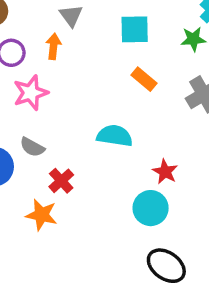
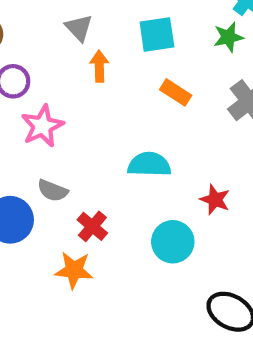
orange arrow: (53, 46) -> (99, 66), moved
cyan circle: (151, 208) -> (173, 242), moved

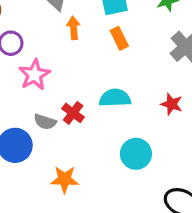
orange rectangle: (176, 92) -> (119, 38), moved, turned 35
red star: (215, 200) -> (172, 104), moved
red cross: (92, 226) -> (73, 113), moved

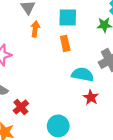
cyan semicircle: (115, 98) -> (83, 74), moved
red cross: (73, 113) -> (21, 107), moved

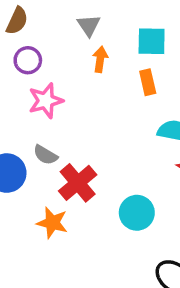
red cross: (21, 107) -> (78, 183), size x1.5

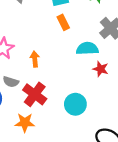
orange arrow: (100, 59) -> (35, 59), moved

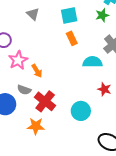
orange arrow: (35, 59) -> (37, 71), moved, turned 152
red star: (101, 69) -> (104, 89), moved

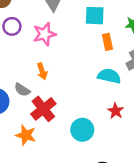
orange rectangle: (72, 38) -> (107, 42), moved
pink star: (18, 60) -> (45, 34), moved

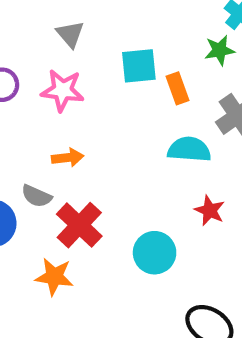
cyan square: (95, 16) -> (139, 66), moved
pink star: (45, 34) -> (63, 90), turned 30
orange arrow: (42, 71) -> (68, 158), turned -70

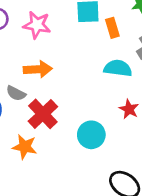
orange arrow: (68, 158) -> (38, 69), size x1.4

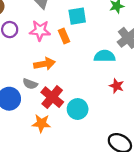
orange rectangle: (112, 28) -> (64, 36), moved
cyan circle: (91, 135) -> (78, 109), moved

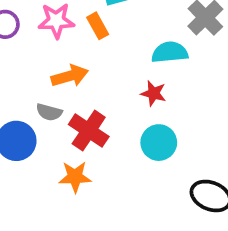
red star: (117, 86) -> (154, 93), moved
cyan circle: (78, 109) -> (159, 143), moved

